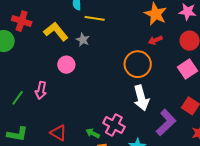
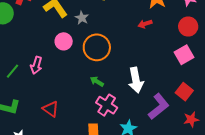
red arrow: (155, 40) -> (145, 24), moved
orange circle: (138, 64) -> (97, 47), moved
green arrow: (93, 133) -> (97, 81), moved

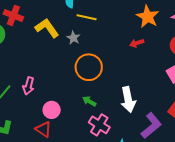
pink circle: (64, 41) -> (52, 110), moved

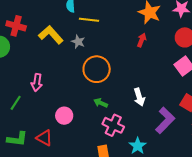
red arrow: (137, 43) -> (142, 40), turned 136
pink arrow: (28, 86) -> (37, 82), moved
white arrow: (128, 100) -> (139, 97), size x0.7
red triangle: (43, 129) -> (44, 138), moved

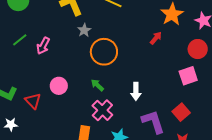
gray star: (78, 42) -> (84, 30), moved
green line: (16, 103) -> (20, 40), moved
purple L-shape: (165, 120) -> (153, 122), turned -80

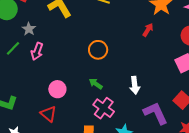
gray star: (84, 30) -> (29, 29), moved
orange circle: (104, 52) -> (98, 50), size x0.7
red triangle: (33, 101) -> (48, 114), moved

